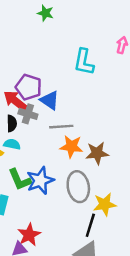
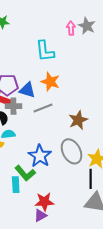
orange star: (71, 147) -> (50, 82), moved, turned 30
green L-shape: (20, 180) -> (25, 173), moved
red star: (29, 235) -> (44, 202), turned -30

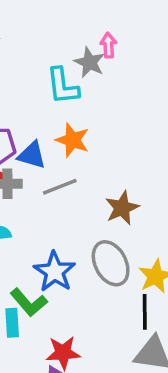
gray star: (87, 26) -> (90, 62), moved

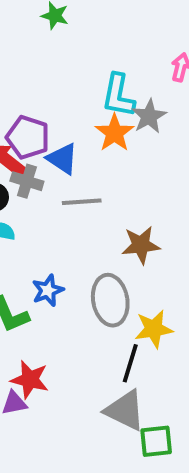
gray star: (90, 62) -> (149, 116), moved
orange star: (72, 140) -> (114, 133), moved
blue star: (55, 272) -> (48, 290), size x0.7

